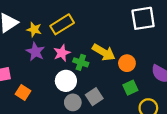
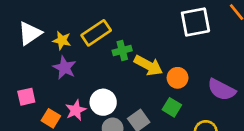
pink star: (62, 53) -> (76, 110), moved
green cross: (81, 62) -> (122, 50), moved, turned -32
green square: (130, 88) -> (172, 107), moved, turned -32

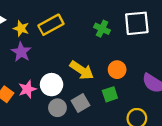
green cross: (122, 50) -> (102, 29), moved, turned 35
yellow arrow: (148, 65) -> (82, 70), moved
green square: (172, 107) -> (110, 94), turned 35

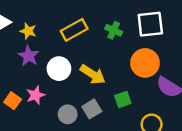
yellow rectangle: (51, 25) -> (74, 30), moved
orange circle: (117, 70) -> (145, 63), moved, size x1.5
white circle: (52, 85) -> (59, 69), moved

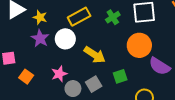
green cross: (114, 30) -> (113, 17), turned 32
white circle: (59, 69) -> (65, 39), moved
pink star: (36, 95) -> (59, 74), moved

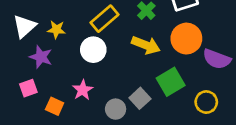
purple star: (40, 38) -> (41, 57), moved
yellow arrow: (95, 55) -> (146, 45), moved
pink star: (59, 74) -> (83, 90), moved
green square: (120, 76) -> (171, 82), size x1.5

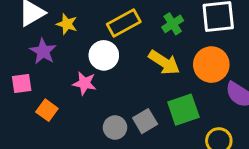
pink star: (83, 90) -> (85, 83), moved, turned 30

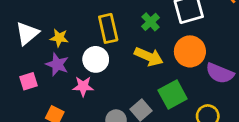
yellow rectangle: (124, 23) -> (108, 28), turned -64
purple star: (43, 51) -> (57, 64), moved
pink square: (22, 84) -> (28, 81), moved

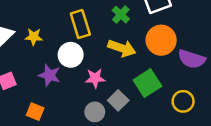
purple star: (57, 64) -> (49, 75), moved
pink star: (83, 86) -> (95, 78), moved

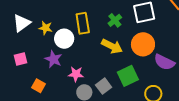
white circle: (71, 55) -> (64, 39), moved
pink star: (95, 78) -> (76, 74), moved

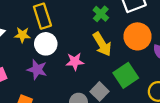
yellow rectangle: (83, 23) -> (42, 16), moved
yellow arrow: (112, 46) -> (102, 44), turned 40
pink star: (76, 74) -> (75, 62), moved

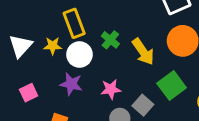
green cross: (101, 14) -> (110, 40), moved
pink star: (75, 62) -> (111, 89), moved

